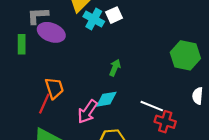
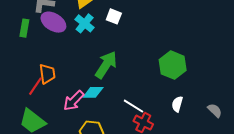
white square: (114, 15) -> (114, 16), turned 35
cyan cross: (94, 19) -> (85, 23), moved
green arrow: (115, 68) -> (106, 65), size x1.8

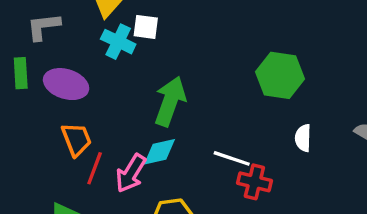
white square: (114, 16) -> (146, 27), moved
purple ellipse: (53, 22) -> (66, 84), moved
red line: (35, 86) -> (95, 168), moved

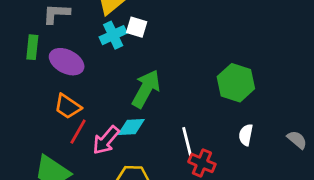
cyan cross: (118, 42) -> (113, 35), turned 30
orange trapezoid: (76, 139) -> (68, 106), turned 136
white line: (232, 158) -> (187, 142), turned 48

